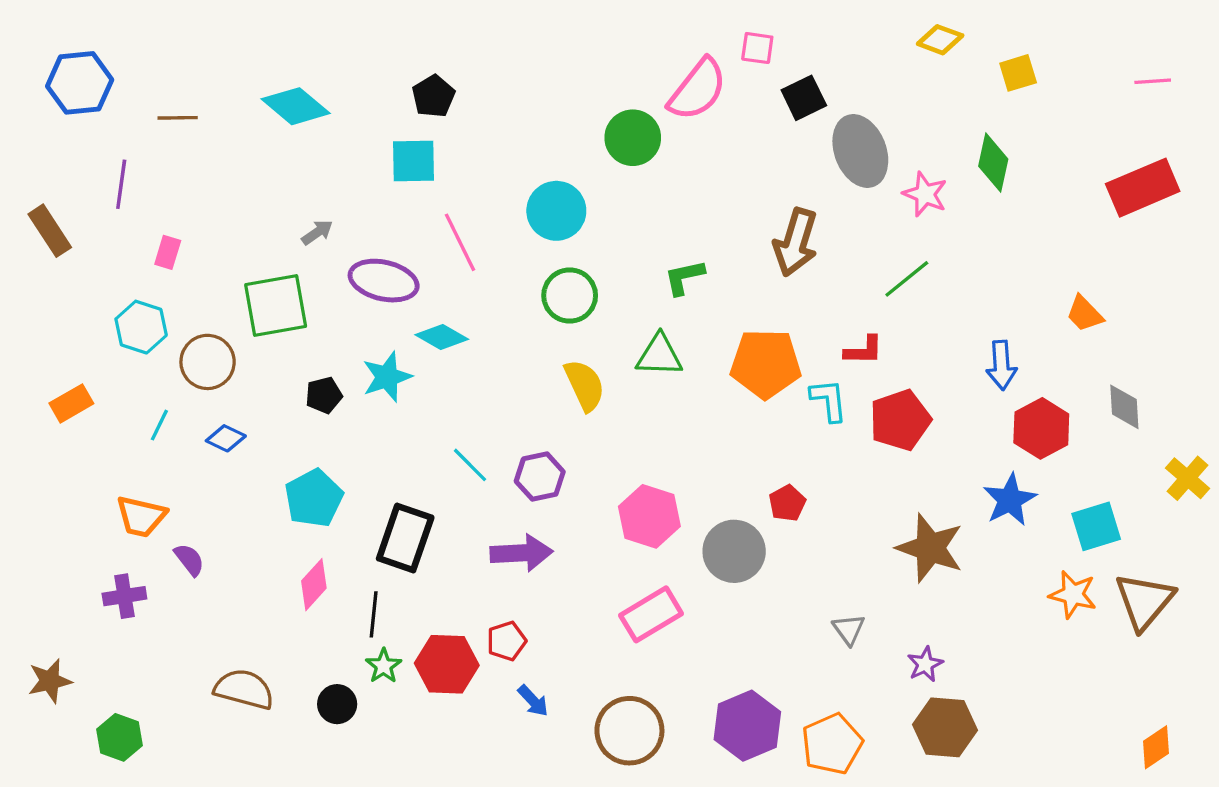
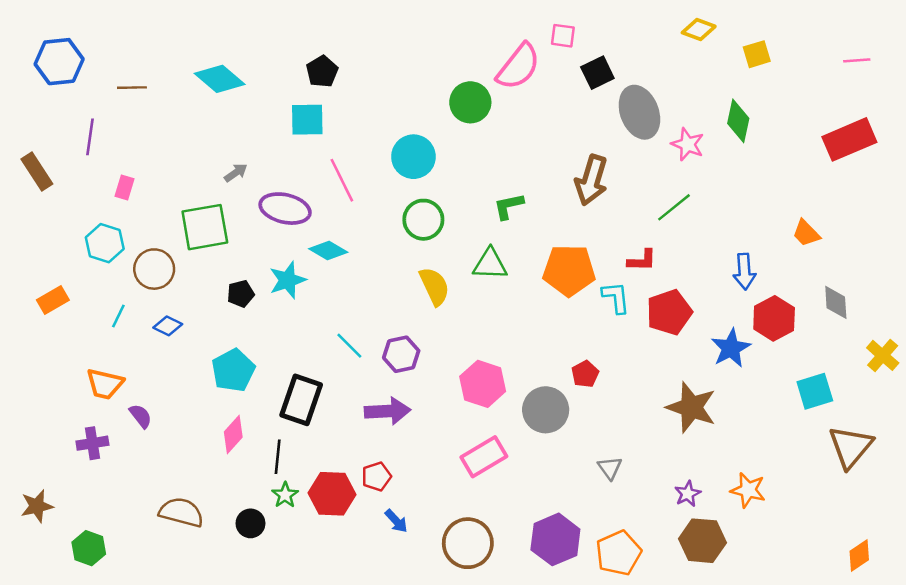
blue star: (1010, 500) -> (731, 348), moved
orange star: (1073, 594) -> (748, 490), moved
gray triangle: (849, 629) -> (610, 468), moved

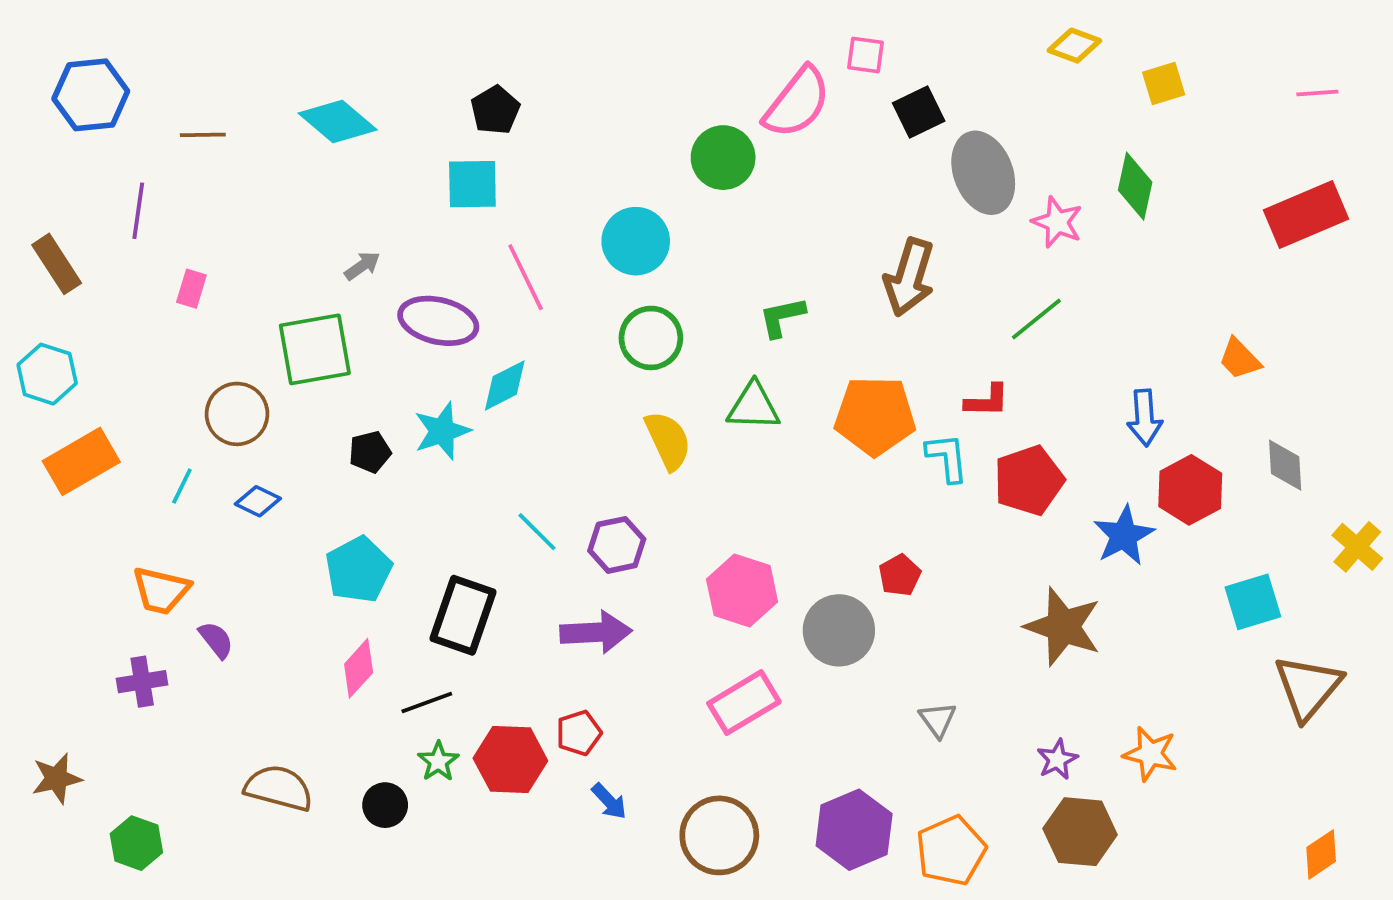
cyan hexagon: (105, 243) -> (47, 374), moved
cyan diamond: (328, 251) -> (505, 385), turned -57
orange rectangle: (53, 300) -> (81, 461), size x1.5
black line: (278, 457) -> (427, 703), turned 64

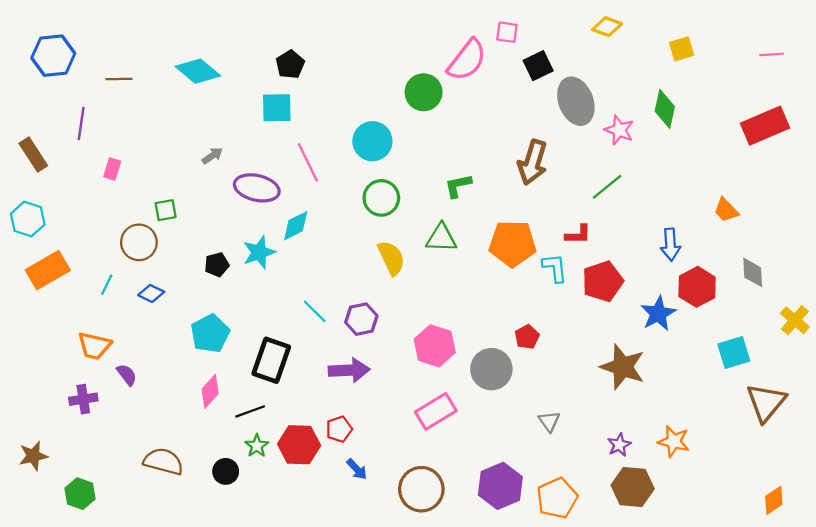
yellow diamond: (1074, 46) -> (607, 27), moved
green square: (315, 349) -> (166, 210), moved, size x0.5

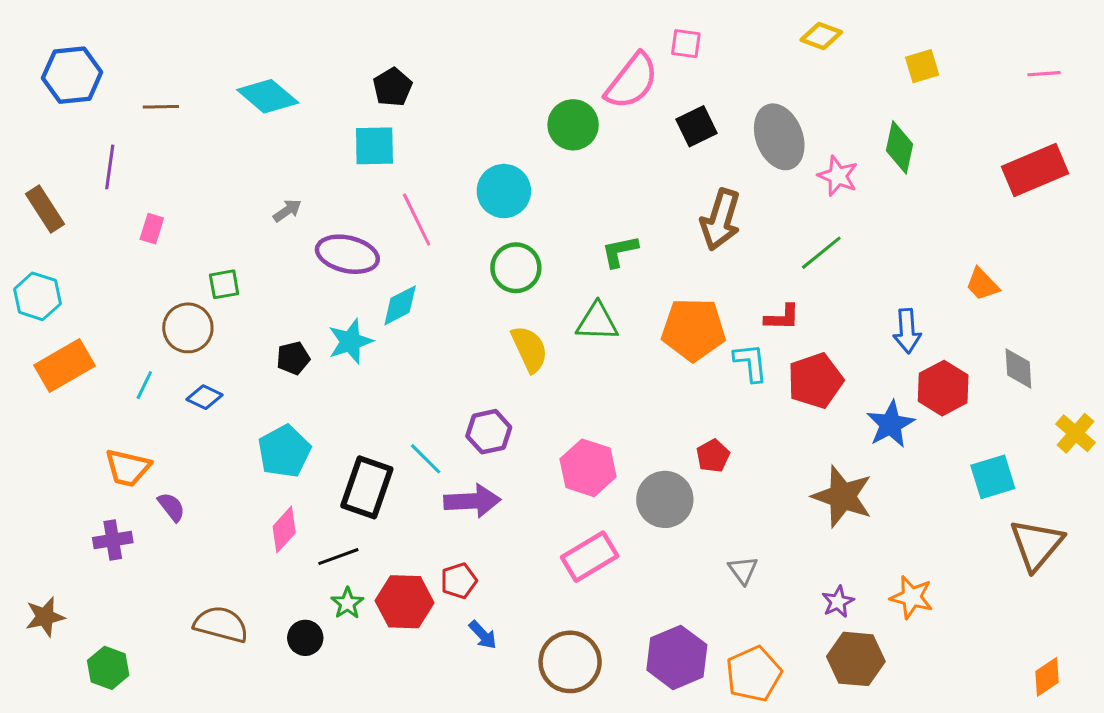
black square: (538, 66) -> (696, 126), moved
cyan line: (315, 311) -> (426, 459), moved

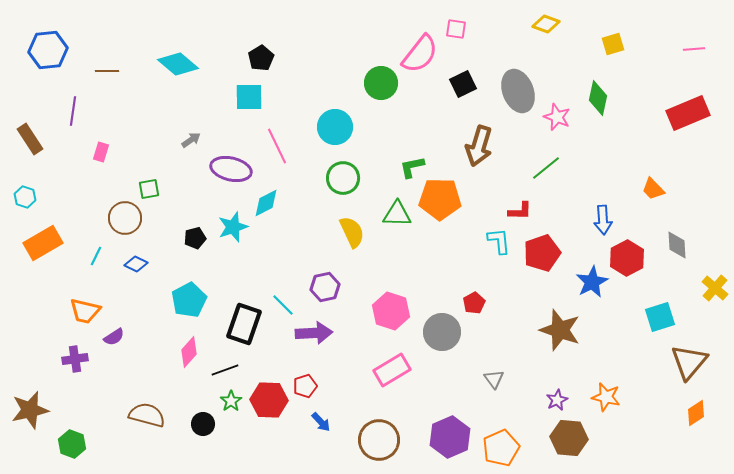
cyan hexagon: (37, 296) -> (25, 197), size x0.7
orange pentagon: (693, 329) -> (440, 199), moved
purple semicircle: (171, 507) -> (114, 337), turned 95
brown star: (45, 617) -> (30, 410), size x1.4
orange diamond: (1047, 677) -> (696, 413), moved

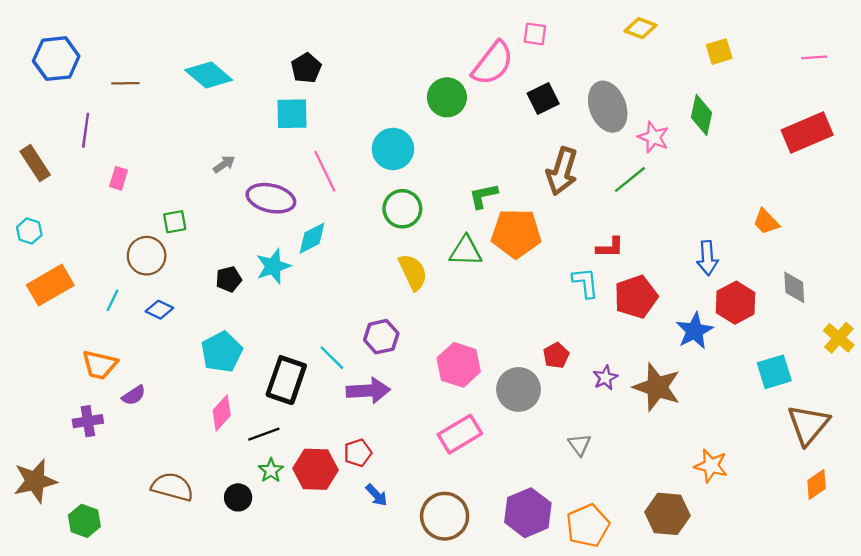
green line: (546, 168) -> (630, 179), moved
purple star: (557, 400) -> (605, 378), moved

